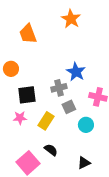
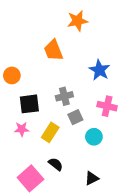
orange star: (71, 19) -> (78, 21), turned 30
orange trapezoid: (28, 34) -> (53, 50), moved
blue star: (76, 72) -> (99, 70), moved

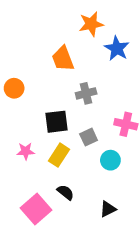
blue star: (99, 70) -> (117, 48), moved
gray cross: (64, 96) -> (86, 93), moved
black square: (29, 104) -> (56, 122), moved

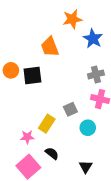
gray cross: (86, 93) -> (96, 74), moved
black square: (56, 122) -> (32, 75), moved
pink star: (26, 151) -> (27, 137), moved
black triangle: (108, 209) -> (86, 167), turned -32

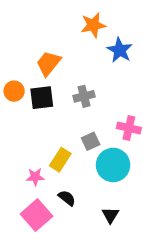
orange trapezoid: (50, 47) -> (48, 63), moved, turned 60
gray cross: (96, 74) -> (84, 96), moved
cyan circle: (88, 128) -> (113, 165), size x1.6

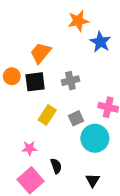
yellow rectangle: (60, 160) -> (47, 115), moved
black semicircle: (67, 198) -> (56, 166), turned 32

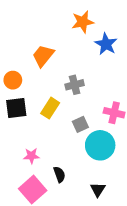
black square: (35, 82) -> (16, 108), moved
yellow rectangle: (47, 115) -> (50, 108), moved

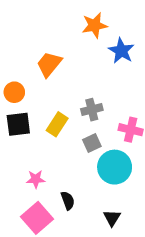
gray cross: (75, 85) -> (92, 110), moved

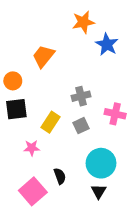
yellow rectangle: (57, 124) -> (50, 122), moved
cyan circle: (115, 167) -> (101, 163), moved
pink star: (36, 179) -> (32, 148), moved

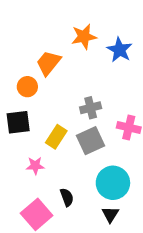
orange star: (83, 22) -> (84, 37), moved
orange circle: (13, 81) -> (27, 87), moved
gray square: (81, 126) -> (91, 141), size x1.5

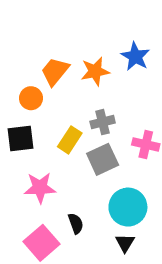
orange star: (84, 37) -> (95, 71), moved
yellow rectangle: (56, 137) -> (70, 140), moved
pink star: (35, 166) -> (40, 188), size x1.5

